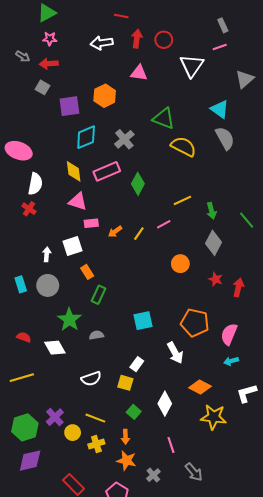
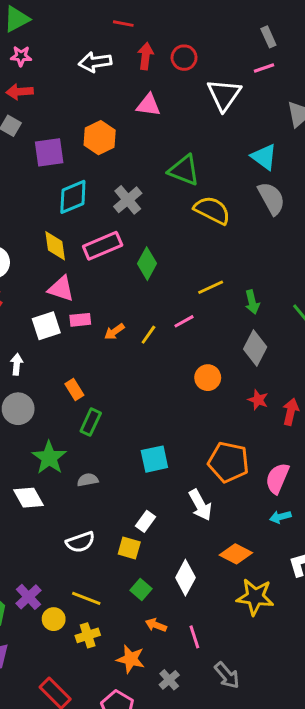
white square: (73, 246) -> (46, 326), moved
orange arrow: (125, 437) -> (156, 625), moved, turned 112

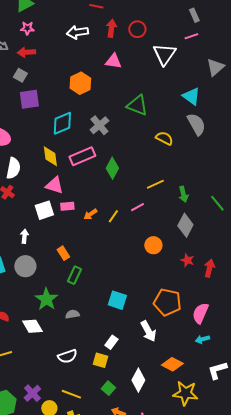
purple square: (49, 152) -> (29, 99), moved
yellow semicircle: (212, 210) -> (164, 138), moved, size x0.7
cyan square: (154, 459) -> (117, 300), turned 30

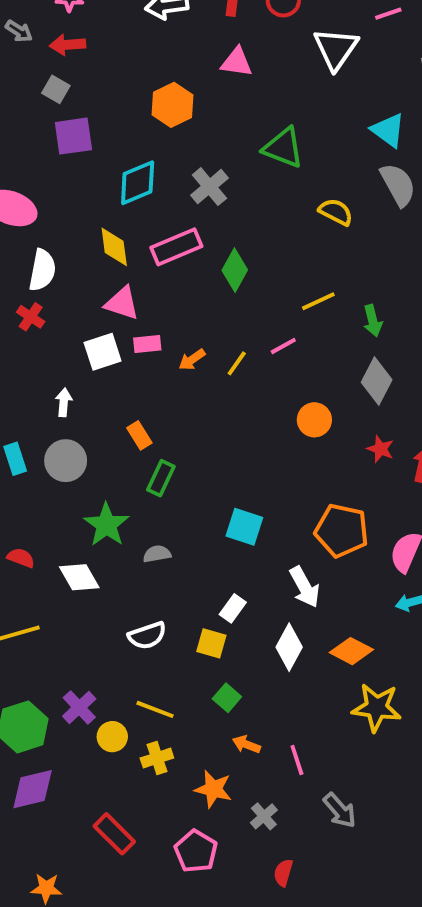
white diamond: (138, 380) -> (289, 647), moved

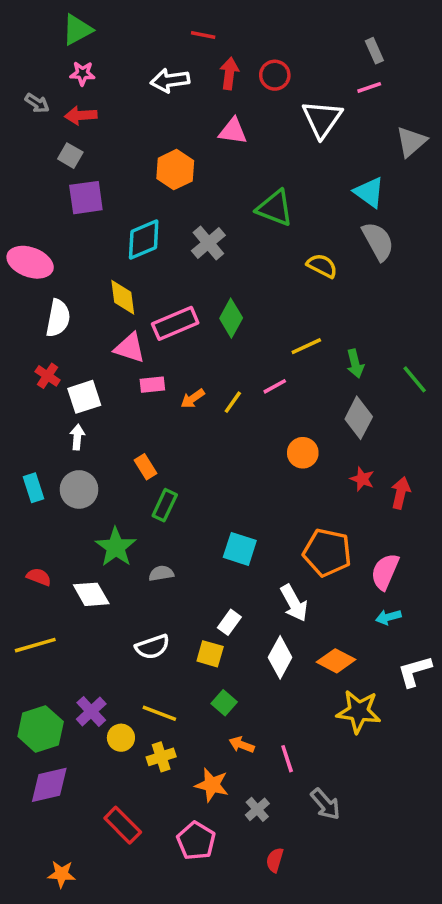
pink rectangle: (176, 247) -> (175, 323), moved
red cross: (31, 317) -> (48, 376), moved
white square: (103, 352) -> (84, 397), moved

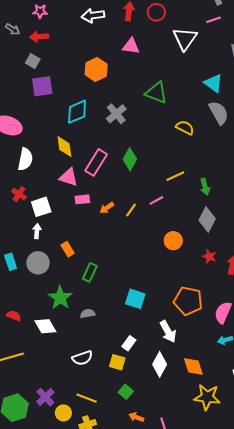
pink rectangle: (175, 323) -> (96, 162), turned -35
orange rectangle: (145, 467) -> (68, 249), moved
orange diamond: (336, 661) -> (193, 366), turned 45

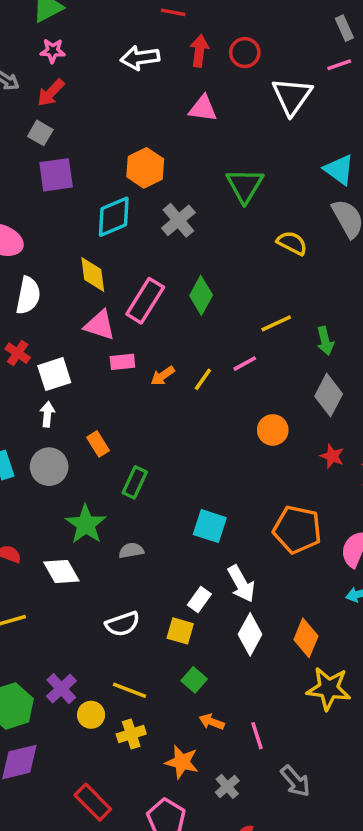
red arrow: (39, 37) -> (51, 93), turned -42
orange hexagon: (96, 69) -> (145, 168), moved
green triangle: (156, 93) -> (245, 185), turned 40
white arrow: (168, 332) -> (241, 584), moved
orange diamond: (193, 366) -> (306, 638), turned 40

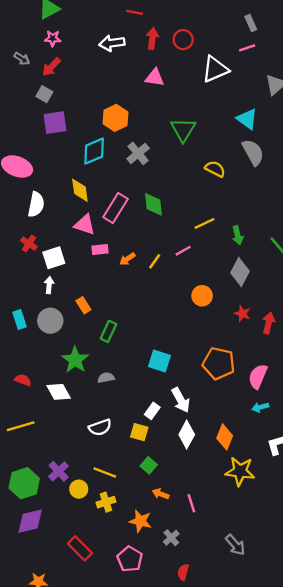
white triangle: (292, 96) -> (215, 69), turned 32
green diamond: (201, 295) -> (153, 204), turned -35
gray arrow: (295, 781) -> (235, 545), moved

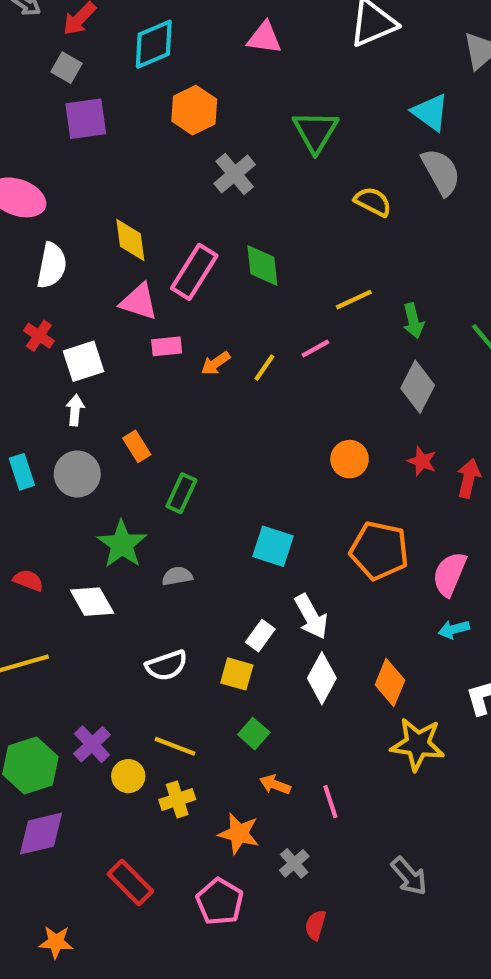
cyan diamond: (94, 151) -> (154, 44), moved
orange circle: (202, 296) -> (350, 459), moved

